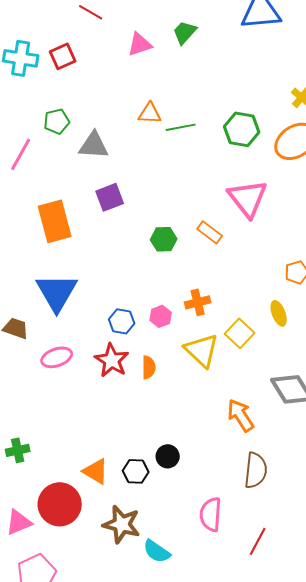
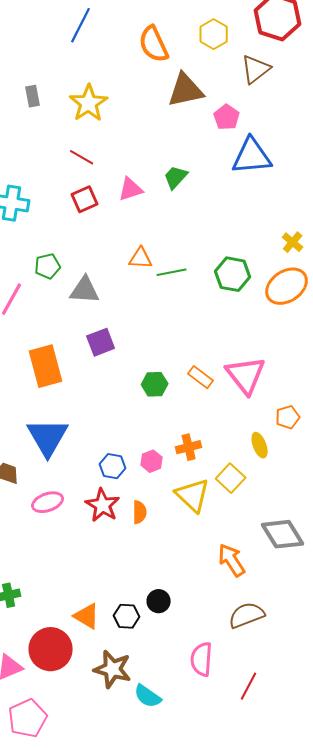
red square: (63, 56) -> (85, 199), moved
pink triangle: (248, 198) -> (246, 375), moved
yellow ellipse: (279, 313) -> (260, 445), moved
brown semicircle: (256, 470) -> (247, 615), turned -117

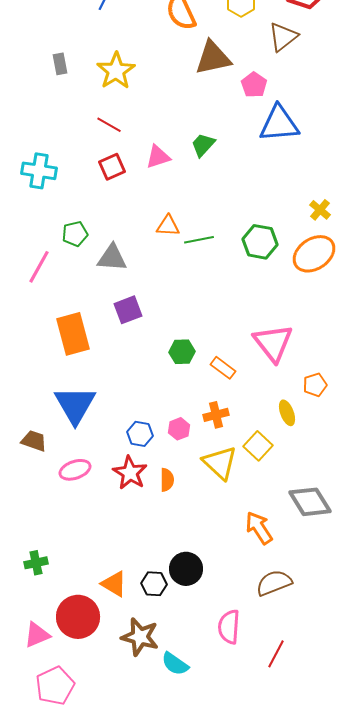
orange rectangle: (201, 377) -> (223, 368), moved
black circle: (159, 601) -> (186, 569), size x1.4

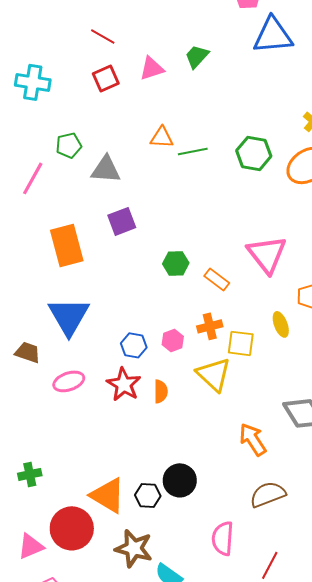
yellow square: (258, 446) -> (241, 343), moved, turned -36
orange triangle: (114, 584) -> (108, 495), size x1.4

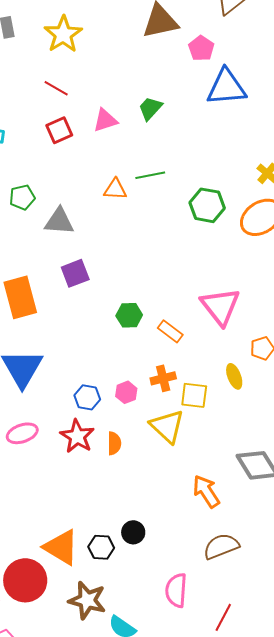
green line: (193, 151) -> (150, 175), moved
black circle: (180, 480) -> (133, 532), size x0.7

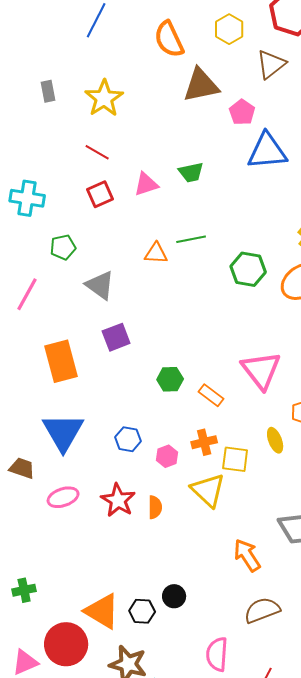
green trapezoid: (150, 108) -> (191, 172), turned -144
green pentagon: (22, 197) -> (63, 247), moved
gray triangle: (59, 221) -> (100, 285), turned 32
blue hexagon: (87, 397) -> (128, 439), moved

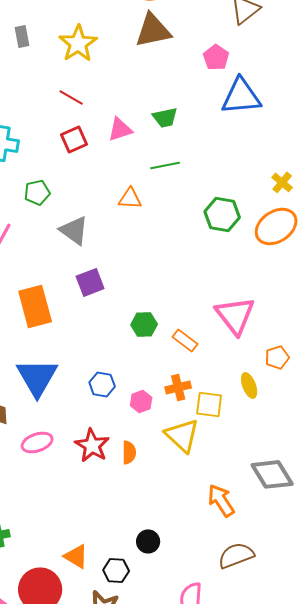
brown triangle: (201, 85) -> (153, 30), moved
green line: (191, 239) -> (165, 165), moved
orange triangle: (102, 611) -> (76, 556), size x0.7
black hexagon: (142, 611) -> (116, 570), moved

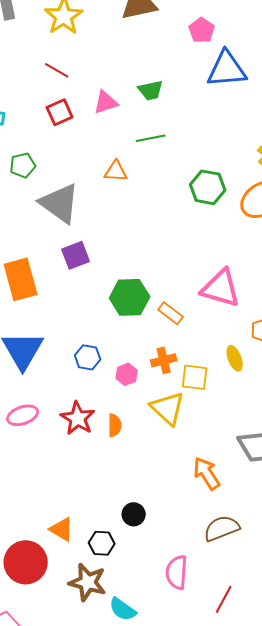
gray triangle: (74, 230) -> (60, 203), size x1.4
pink triangle: (235, 315) -> (221, 288), turned -36
green hexagon: (144, 324) -> (130, 297), size x1.5

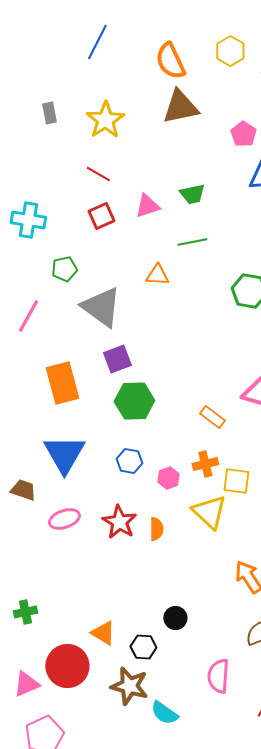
green hexagon: (130, 297) -> (134, 401), moved

